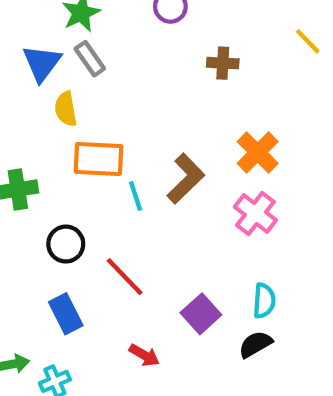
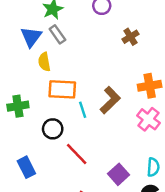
brown cross: (223, 63) -> (130, 37), turned -35
orange cross: (258, 152) -> (150, 86), turned 35
black circle: (66, 244) -> (53, 129), moved
blue rectangle: (66, 314) -> (26, 167), moved

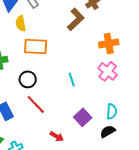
brown L-shape: (110, 100) -> (76, 19), moved
cyan line: (83, 110) -> (72, 79), moved
red line: (77, 154) -> (36, 104), moved

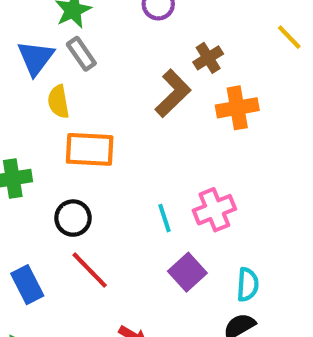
orange cross: (109, 43) -> (237, 108), moved
pink cross: (108, 71) -> (214, 210), moved, turned 30
purple square: (83, 117) -> (187, 272), moved

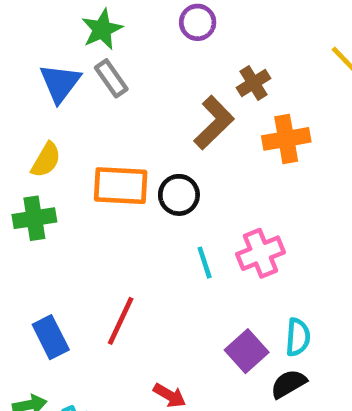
yellow semicircle: (58, 102) -> (46, 160), moved, turned -140
black circle: (73, 218) -> (179, 195), moved
red line: (90, 270) -> (121, 321), turned 69
purple square: (187, 272) -> (247, 351), moved

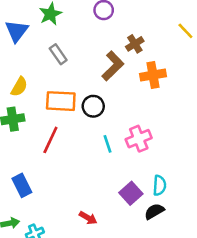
gray rectangle: (111, 78) -> (58, 54), moved
blue triangle: (60, 83) -> (17, 31), moved
red line: (121, 321) -> (50, 140), moved

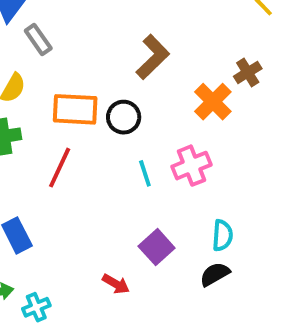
brown cross: (135, 44) -> (248, 72), moved
gray rectangle: (58, 54) -> (38, 39), moved
orange cross: (153, 75) -> (213, 102), moved, turned -35
purple square: (131, 193) -> (157, 247), moved

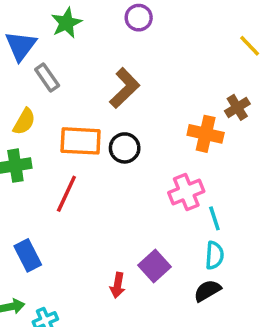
brown L-shape: (153, 57) -> (125, 88), moved
orange cross: (213, 102) -> (206, 134), turned -32
cyan line: (145, 173) -> (214, 218), moved
red arrow: (116, 284) -> (118, 285), moved, turned 70

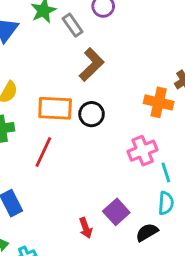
gray rectangle: (47, 77) -> (73, 25), moved
red arrow: (118, 285) -> (86, 228), turned -30
black semicircle: (207, 291) -> (147, 232), moved

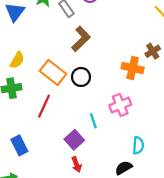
orange rectangle: (55, 108) -> (53, 73), turned 35
cyan line: (166, 172) -> (93, 121), moved
purple square: (116, 212) -> (74, 140), moved

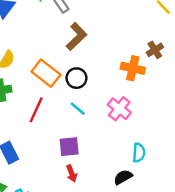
pink cross: (120, 105) -> (119, 109), turned -30
cyan line: (93, 121) -> (78, 109), moved, turned -32
purple square: (74, 140) -> (69, 147), turned 36

